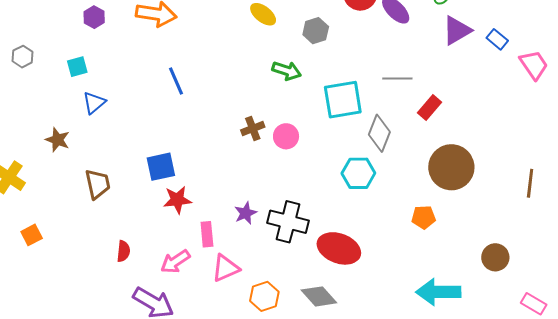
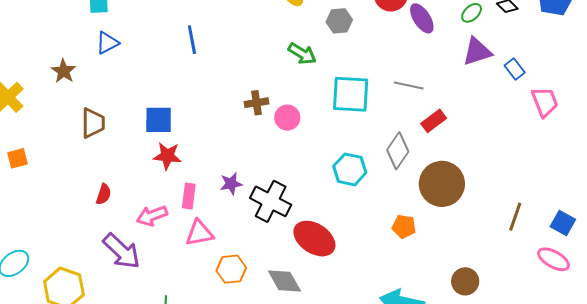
gray diamond: (379, 133) -> (398, 151), moved

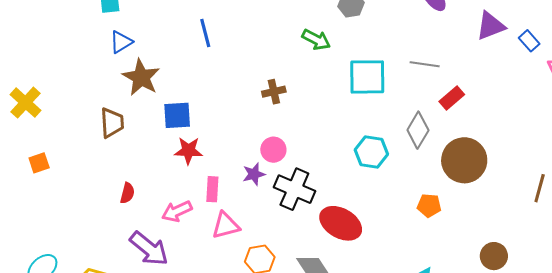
brown star: (64, 71) -> (141, 77), moved, size x1.5
pink circle: (287, 118) -> (273, 150), moved

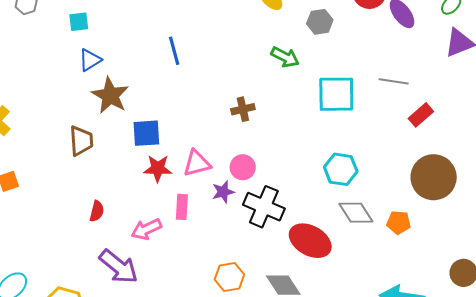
gray diamond: (418, 130) -> (356, 213), moved, turned -63
pink triangle: (226, 225) -> (197, 163), moved

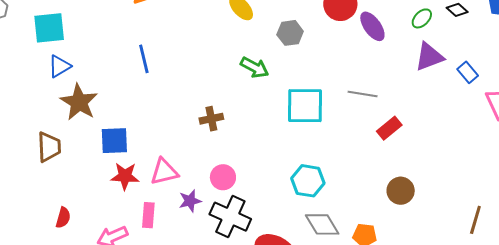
cyan square: (79, 22) -> (49, 28), size x1.6
pink circle: (243, 167) -> (223, 177), moved
brown circle: (434, 177) -> (401, 191), size x0.6

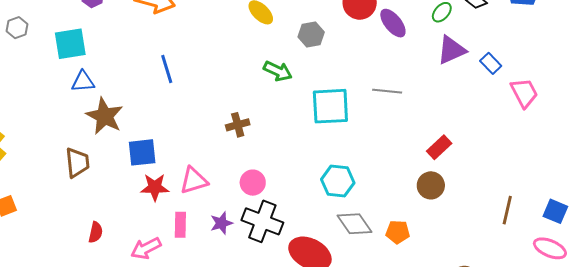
blue triangle: (59, 66) -> (83, 81), turned 30
red rectangle: (389, 128) -> (439, 147), moved
purple star: (190, 201) -> (221, 223), moved

